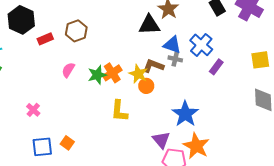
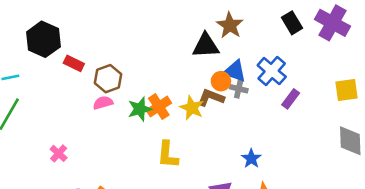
brown hexagon: (76, 31) -> (108, 79), moved
red rectangle: (45, 39) -> (74, 63), turned 49
pink semicircle: (68, 70) -> (103, 103), turned 42
orange circle: (146, 86) -> (221, 81), moved
blue star: (185, 114) -> (251, 159), size x0.6

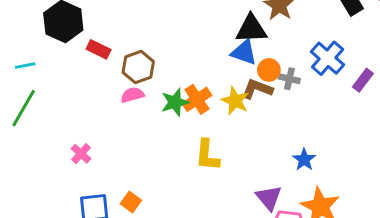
blue triangle: (235, 71) -> (244, 52), moved
purple rectangle: (291, 99) -> (363, 80), moved

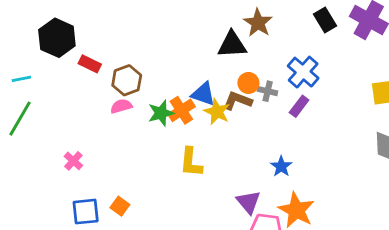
blue triangle: (244, 52) -> (203, 94), moved
purple rectangle: (363, 80) -> (299, 106), moved

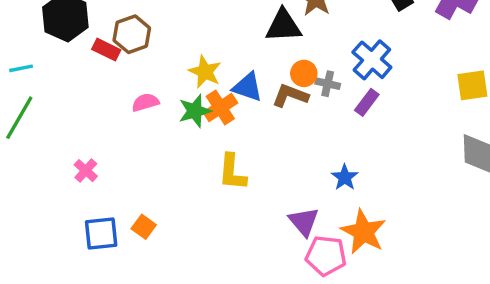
brown hexagon: (127, 80) -> (132, 34), moved
yellow star: (217, 112) -> (205, 72), moved

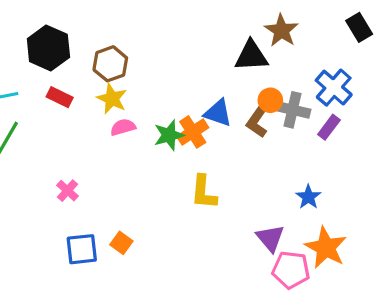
red rectangle: (106, 50) -> (60, 97), moved
yellow star: (205, 72) -> (112, 99), moved
gray cross: (328, 84) -> (293, 110), size x1.5
brown L-shape: (290, 96) -> (258, 121), turned -76

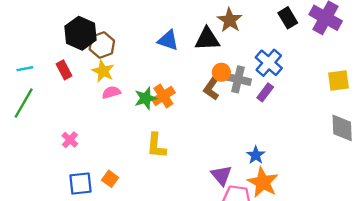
black hexagon: (48, 48) -> (80, 33), moved
red rectangle: (60, 97) -> (64, 70), turned 36
blue triangle: (218, 113) -> (168, 40), moved
yellow L-shape: (204, 192) -> (156, 146), moved
blue star: (308, 197) -> (256, 155), moved

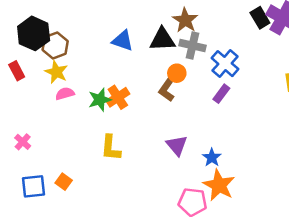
black rectangle: (288, 18) -> (260, 18), moved
gray cross: (238, 79) -> (192, 45), moved
purple triangle: (221, 175) -> (177, 145), moved

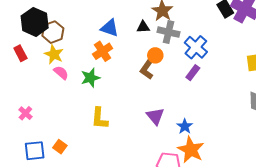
black triangle: (162, 39) -> (143, 27), size x0.6
pink semicircle: (65, 94) -> (61, 73), turned 56
orange cross: (118, 97) -> (103, 51), moved

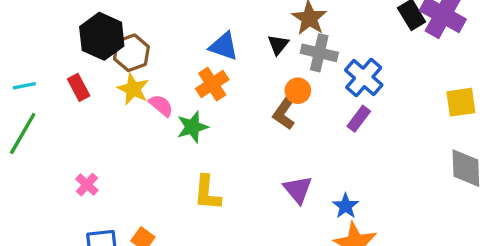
black triangle: (143, 27) -> (278, 45), turned -48
pink semicircle: (61, 73) -> (161, 106), moved

